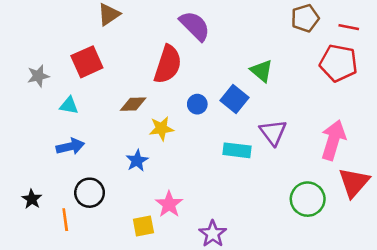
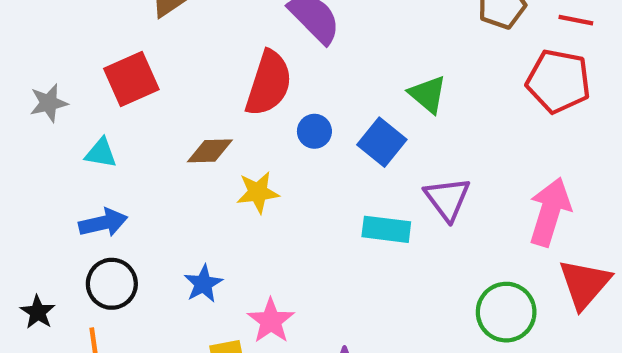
blue circle: (197, 104) -> (314, 131), moved
blue star: (137, 161) -> (203, 284), moved
black circle: (90, 193) -> (112, 284), moved

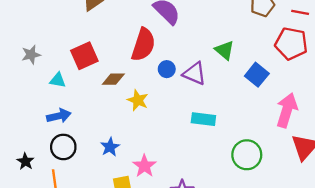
red square: (131, 79) -> (84, 56), moved
blue square: (382, 142) -> (257, 75), moved
yellow star: (258, 192) -> (138, 100), turned 30
purple triangle: (447, 199) -> (195, 74), moved, turned -30
green circle: (506, 312) -> (247, 155), moved

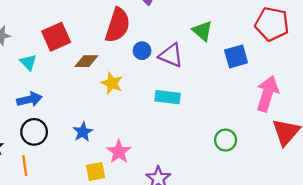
blue square: (257, 75) -> (236, 56), turned 35
cyan triangle: (58, 80) -> (28, 62), turned 36
cyan rectangle: (203, 119) -> (168, 97), moved
green circle: (247, 155) -> (226, 140), size x0.7

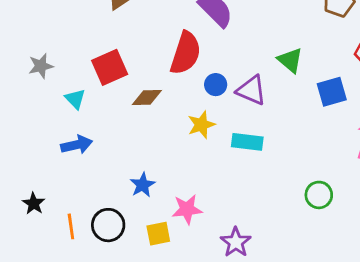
yellow star: (112, 83) -> (201, 125), moved, turned 30
black circle: (34, 132) -> (108, 225), moved
pink star: (119, 152) -> (187, 209), turned 30

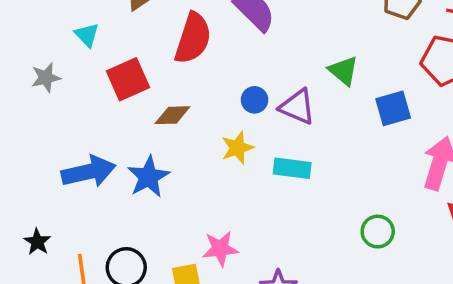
red semicircle: (186, 53) -> (193, 38), moved
cyan triangle: (75, 99) -> (87, 35), moved
blue arrow: (77, 145) -> (89, 172), size x1.4
blue star: (143, 185) -> (148, 177), moved, size x1.4

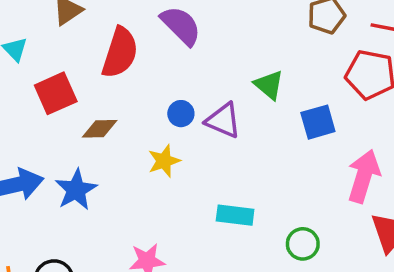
cyan rectangle: (292, 168) -> (235, 215), moved

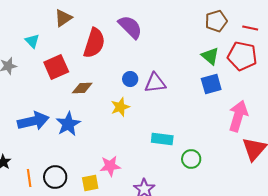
green triangle: (269, 85) -> (210, 56), moved
purple triangle: (223, 120) -> (155, 83), turned -30
green circle: (303, 244) -> (191, 159), moved

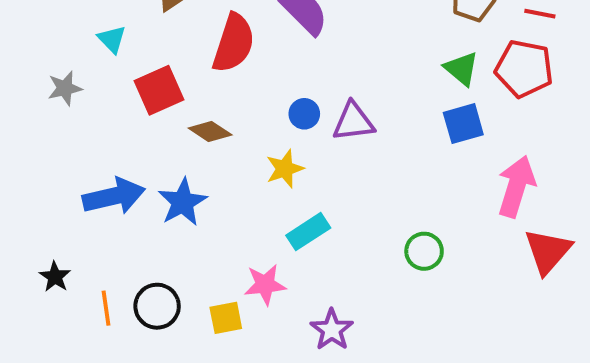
brown diamond: (82, 88) -> (210, 131), turned 35
cyan rectangle: (162, 139) -> (308, 232), moved, turned -40
green circle: (191, 159) -> (424, 251), moved

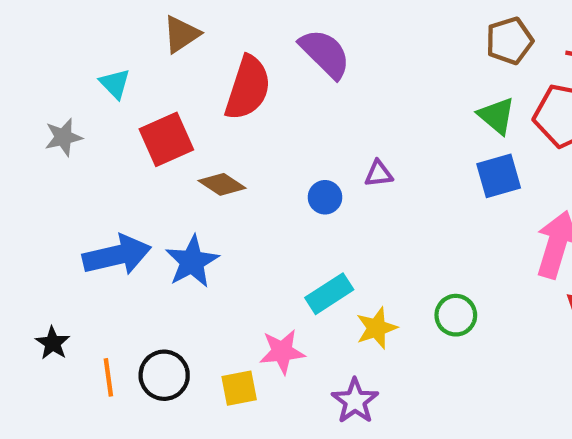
blue circle: (304, 114) -> (325, 197), moved
purple triangle: (353, 122) -> (379, 174), size x0.6
yellow star: (285, 169) -> (376, 328), moved

